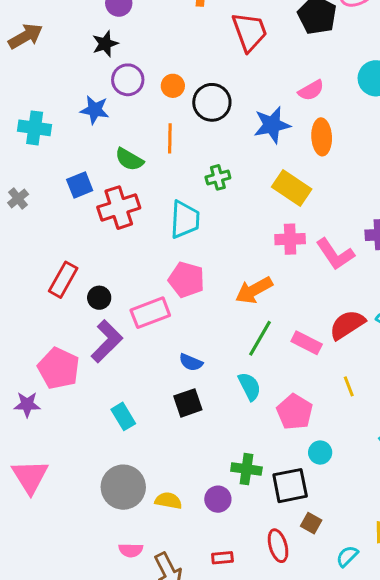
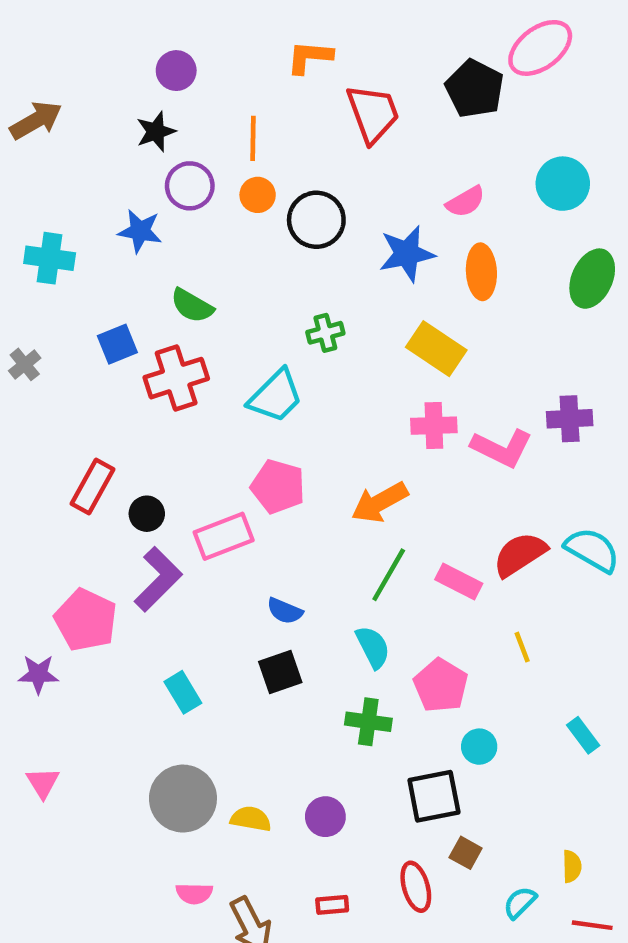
orange line: (170, 138) -> (253, 138), moved
cyan trapezoid: (185, 220) -> (276, 396), turned 42
pink L-shape: (335, 254) -> (502, 448), turned -30
green cross: (246, 469) -> (368, 722), moved
pink triangle: (30, 477) -> (43, 783), size x0.6

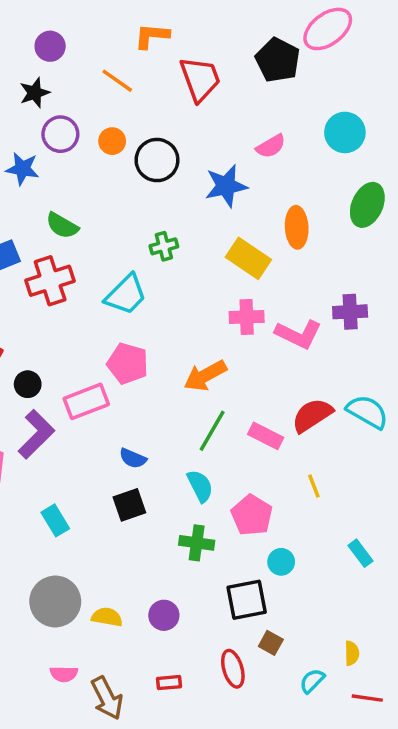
orange line: (253, 138) -> (117, 81), moved, turned -56
orange ellipse: (481, 272) -> (297, 227), moved

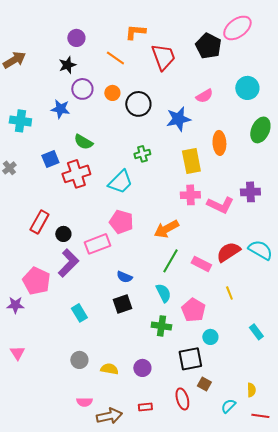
yellow rectangle: (248, 258) -> (191, 161), turned 45
gray circle: (55, 601) -> (79, 360), size x0.6
brown arrow: (107, 698) -> (109, 416), turned -75

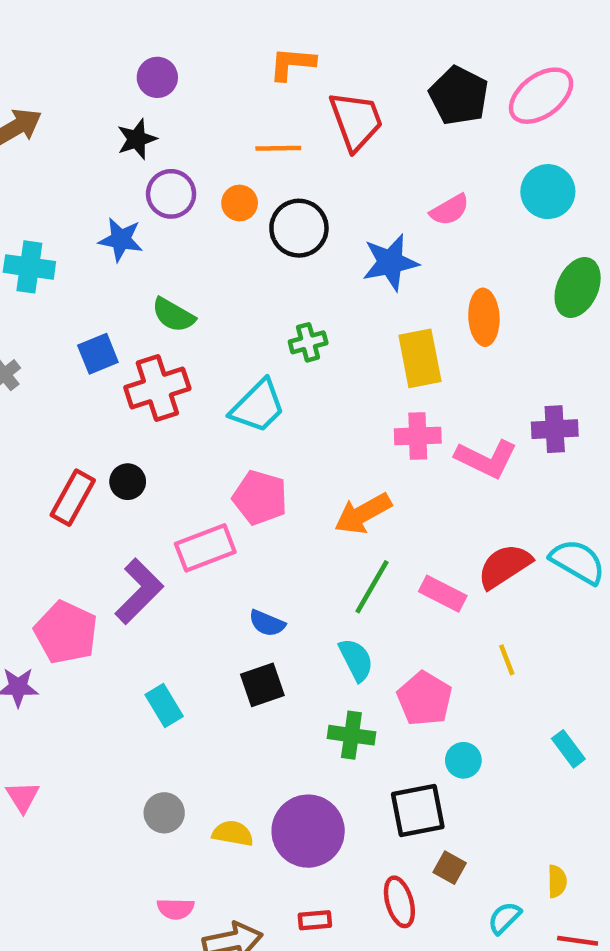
pink ellipse: (237, 28) -> (541, 96), moved
orange line: (115, 58) -> (278, 148), moved, turned -36
black circle: (63, 234) -> (128, 482), moved
purple circle: (142, 368) -> (308, 831), size x1.8

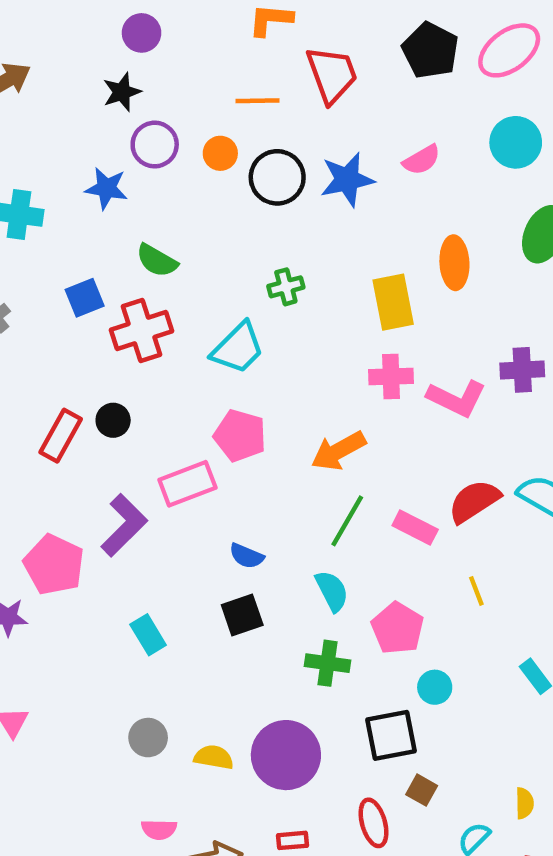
blue star: (390, 262) -> (347, 180), moved

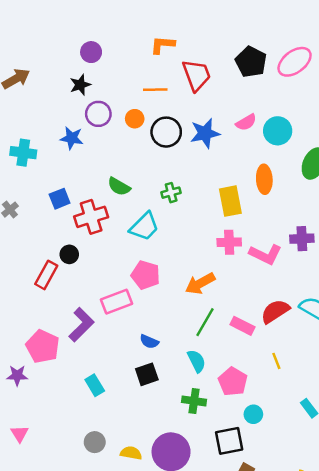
cyan circle: (516, 142) -> (278, 131), moved
green semicircle: (157, 261) -> (119, 187), moved
black circle: (113, 420) -> (69, 254), moved

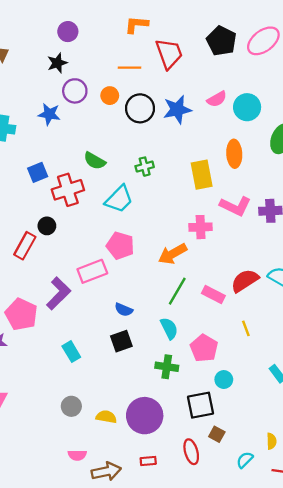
pink cross: (229, 242) -> (201, 227), moved
pink L-shape: (266, 254) -> (235, 206), moved

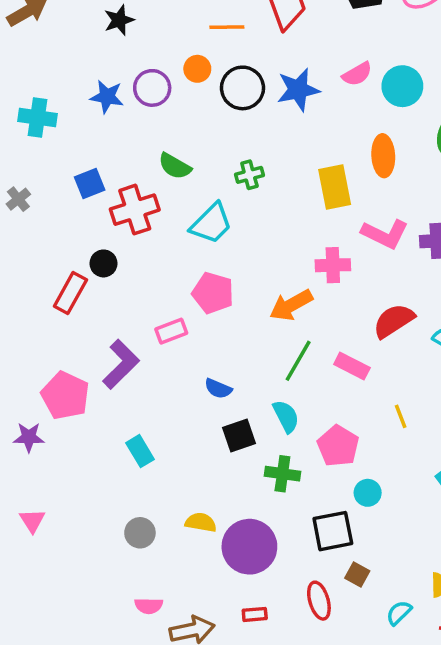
purple circle: (75, 91) -> (152, 88), moved
pink rectangle: (92, 271) -> (171, 331), size x0.7
red semicircle: (245, 281) -> (394, 321), moved
black square: (121, 341) -> (239, 435), moved
yellow semicircle: (106, 417) -> (201, 522), moved

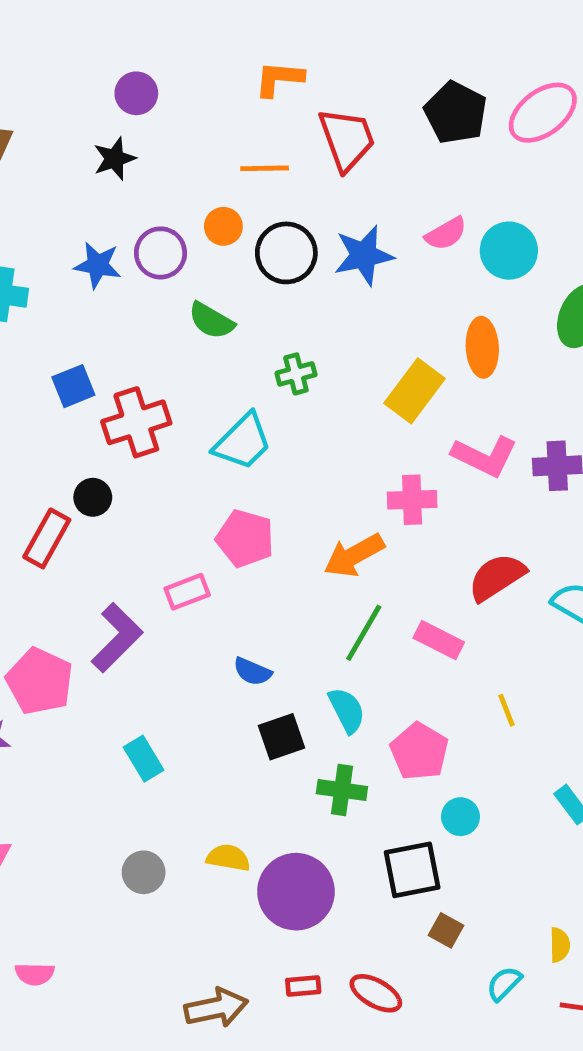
green semicircle: (175, 166) -> (211, 321), moved
yellow rectangle: (335, 187) -> (415, 391), turned 48
red ellipse: (319, 601) -> (376, 993), moved, turned -45
pink semicircle: (149, 606) -> (35, 974), moved

